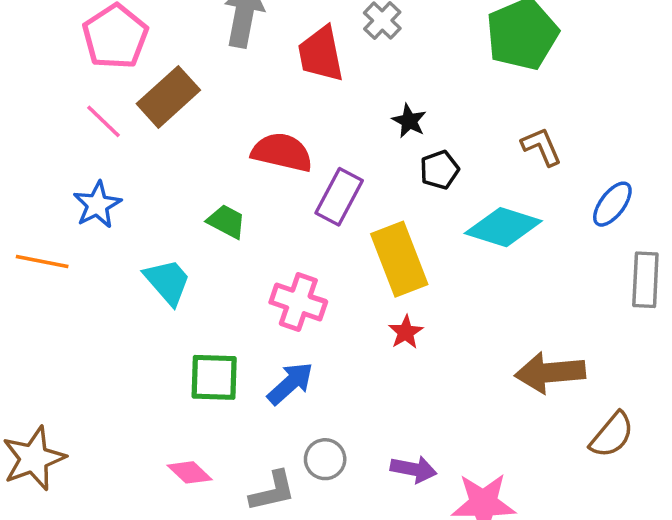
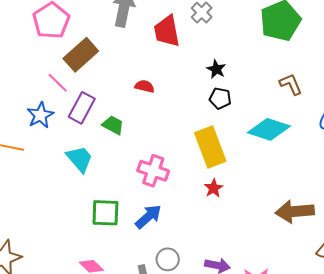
pink line: (104, 121) -> (58, 83), moved
red semicircle: (282, 152) -> (145, 86), size x0.6
black pentagon: (439, 170) -> (220, 98), moved, turned 30
purple rectangle: (339, 197) -> (82, 108), moved

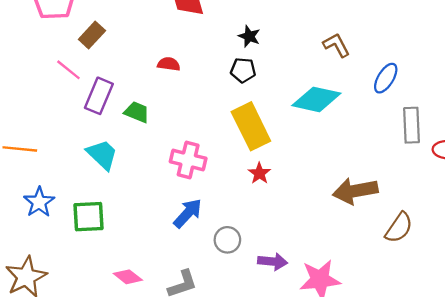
brown rectangle: (81, 55) -> (92, 35), size x0.7
black pentagon: (220, 98) -> (243, 70), moved
blue star: (40, 115) -> (39, 202), moved
green square: (105, 213) -> (88, 217), moved
gray circle: (168, 259) -> (227, 240), moved

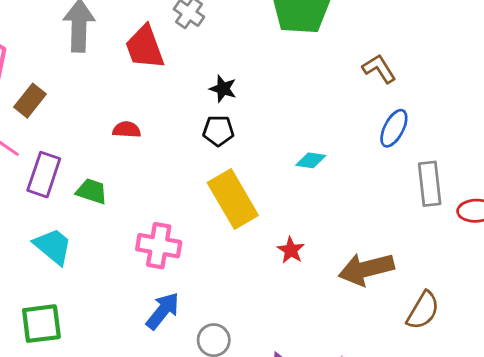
brown L-shape: (336, 45) -> (379, 69), moved
cyan diamond: (316, 99) -> (311, 160), size x0.5
red star: (259, 173) -> (291, 250), moved

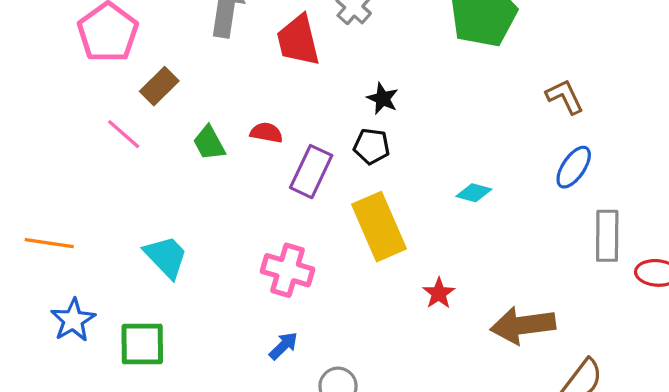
purple rectangle: (44, 175) -> (311, 172), moved
green trapezoid: (92, 191) -> (209, 143), moved, turned -144
blue arrow: (163, 311) -> (283, 346), size x0.7

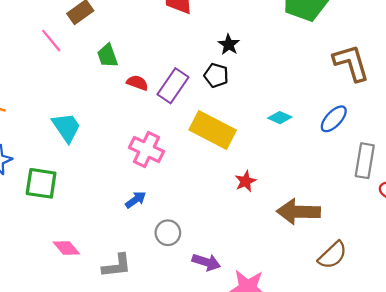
brown L-shape: (565, 97) -> (351, 63), size x1.5
red semicircle: (266, 133) -> (137, 83), moved
blue ellipse: (574, 167) -> (334, 119), moved
yellow rectangle: (379, 227) -> (213, 130), turned -48

